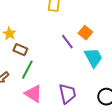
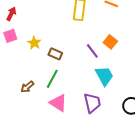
brown rectangle: (20, 50) -> (55, 54), moved
cyan trapezoid: (93, 58) -> (104, 76), moved

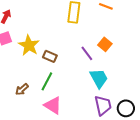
yellow star: (34, 43) -> (29, 45), size x1.5
purple trapezoid: (92, 103) -> (103, 105), moved

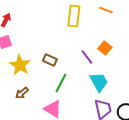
yellow star: (29, 45) -> (20, 65), moved
green line: (47, 81) -> (61, 83), moved

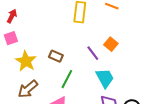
brown arrow: (22, 93) -> (28, 89), size x1.5

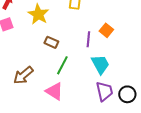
purple line: (93, 53) -> (88, 39), turned 42
yellow star: (26, 61) -> (38, 14), moved

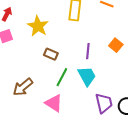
orange square: (106, 30) -> (116, 45), moved
cyan trapezoid: (100, 64) -> (87, 76), moved

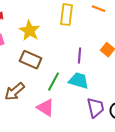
brown rectangle: (51, 54) -> (31, 60), moved, size x1.5
cyan trapezoid: (87, 76) -> (79, 81), turned -45

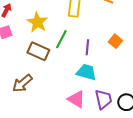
green line: (54, 82) -> (61, 39), moved
pink triangle: (46, 108) -> (76, 99), moved

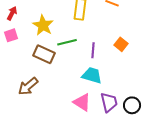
green line: (61, 39) -> (67, 42), turned 48

